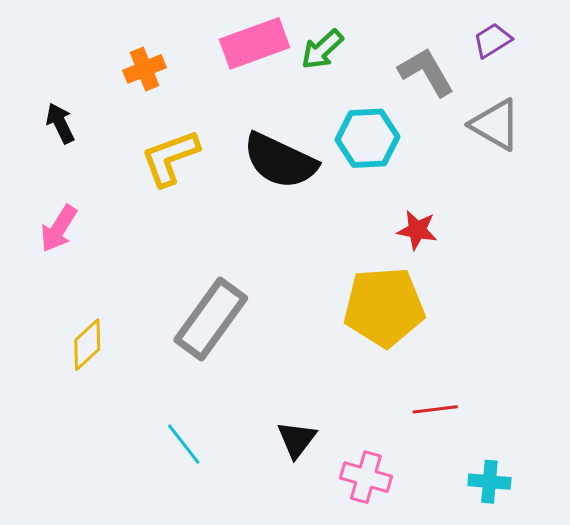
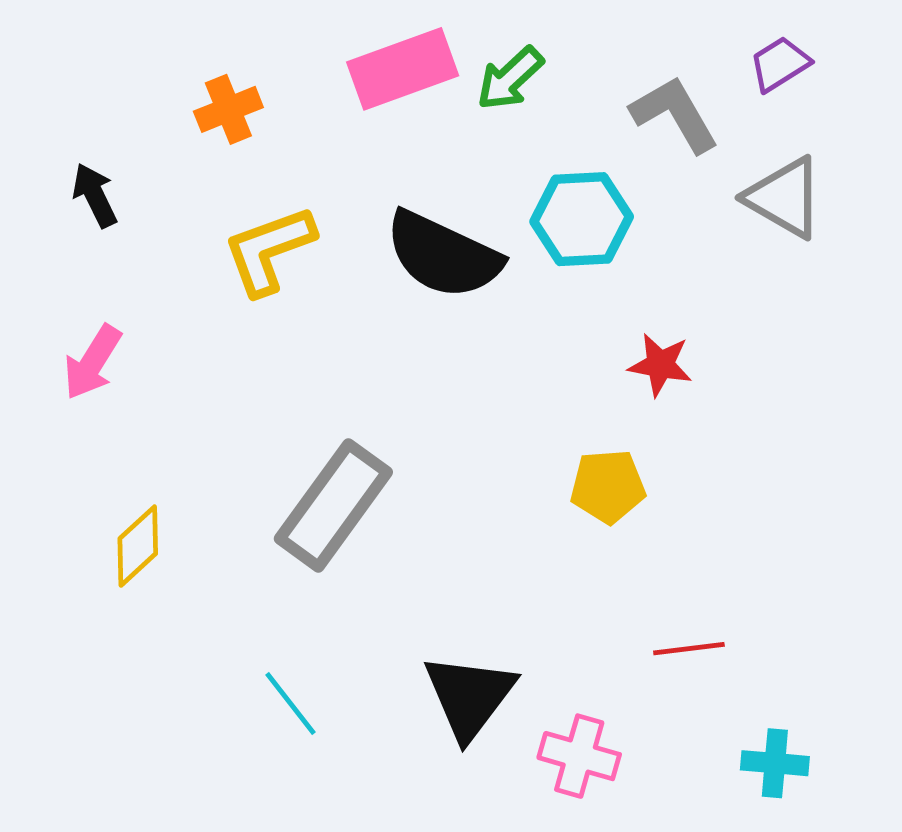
yellow pentagon: (384, 307) -> (608, 486), size x0.6
black triangle: (297, 439) -> (469, 696), size x1.5

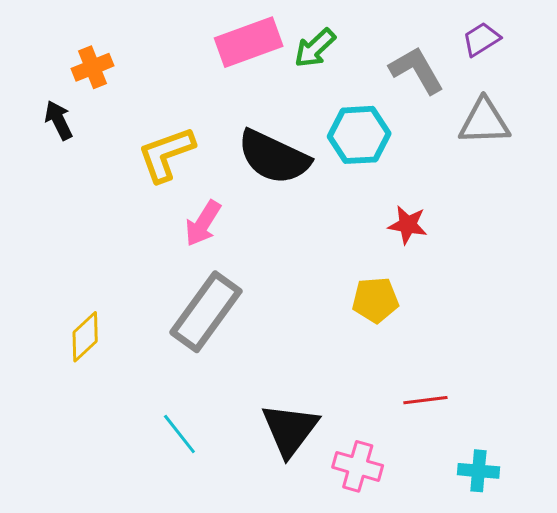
orange cross: (228, 109) -> (92, 67), moved
gray triangle: (784, 198) -> (484, 122), turned -32
pink arrow: (92, 362) -> (203, 223), moved

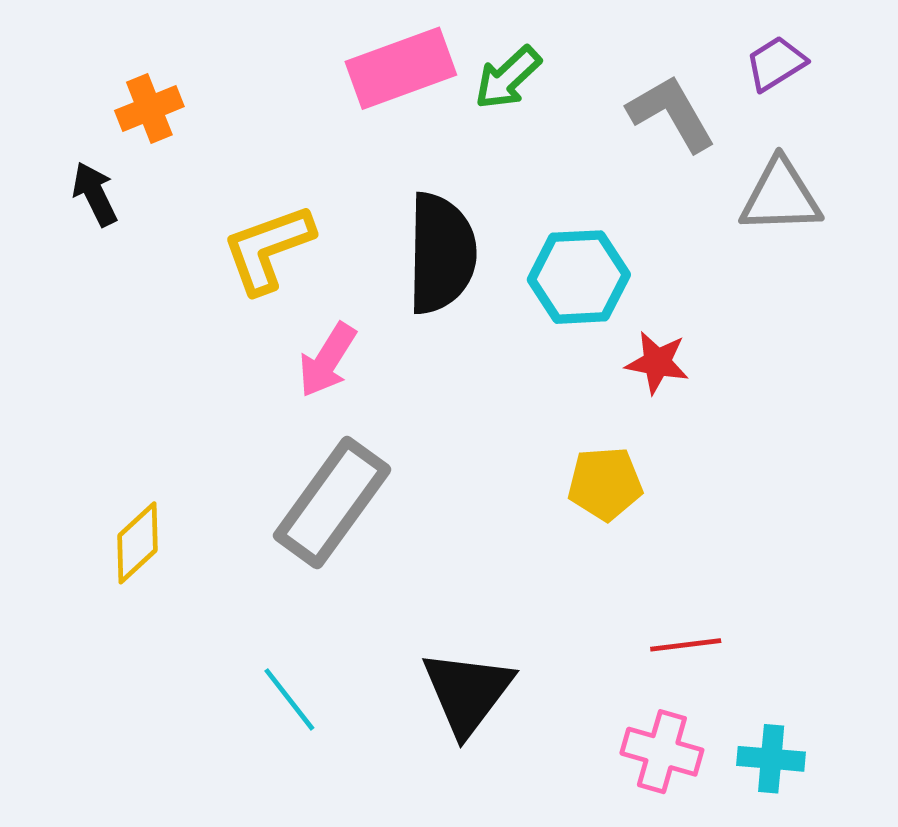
cyan hexagon: (359, 135) -> (579, 277), moved
black semicircle: (274, 157) -> (441, 253), turned -114
pink cross: (358, 466) -> (662, 752), moved

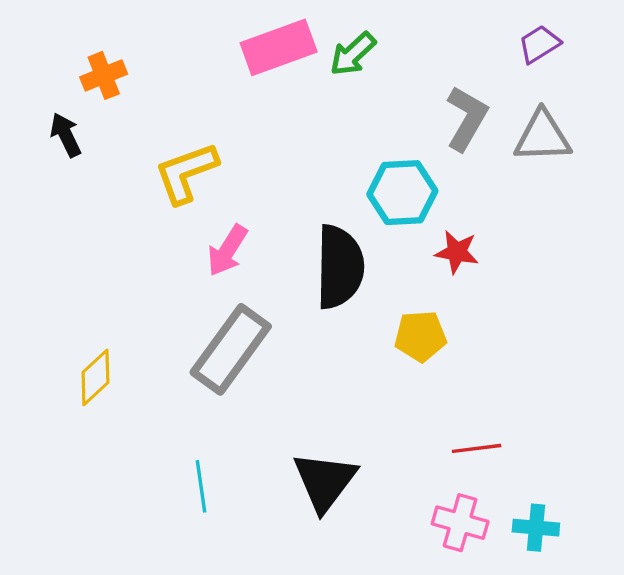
gray L-shape: (671, 113) -> (467, 118), moved, turned 60
black semicircle: (441, 253) -> (340, 267), moved
cyan line: (289, 699) -> (201, 486), turned 30

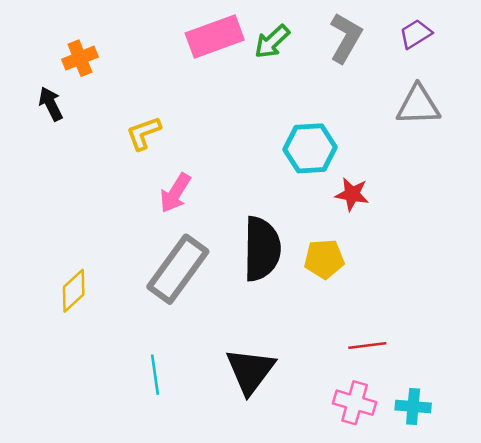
gray L-shape: (467, 118) -> (346, 38), moved
yellow L-shape: (186, 173) -> (144, 133), size x0.7
black semicircle: (340, 267) -> (262, 249), moved

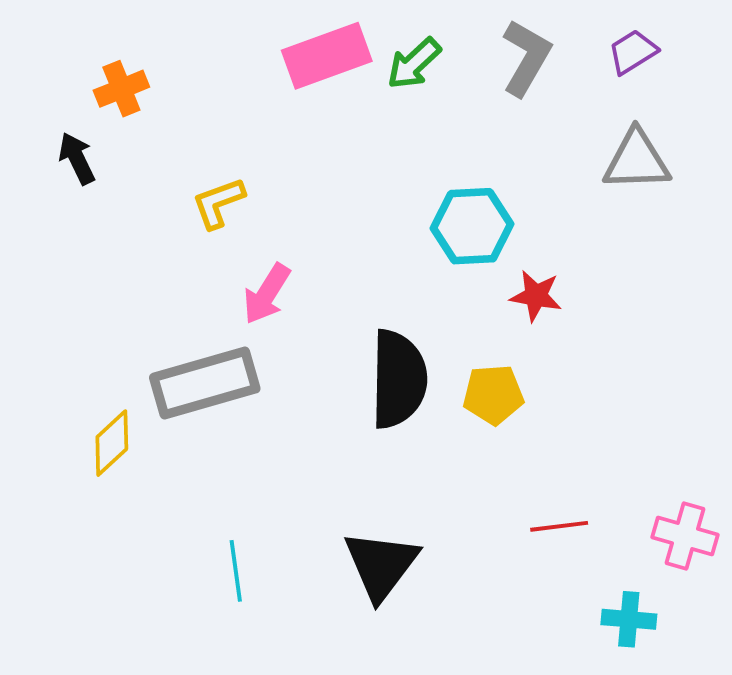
gray rectangle: (178, 269) -> (205, 383), moved, turned 38
pink cross: (355, 403) -> (685, 536), moved

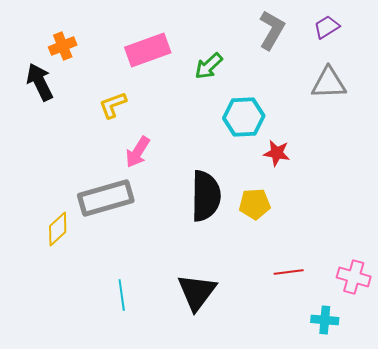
pink rectangle: (327, 56) -> (148, 50), moved
green arrow: (414, 63) -> (209, 66), moved
black arrow: (77, 158) -> (40, 82), size x1.4

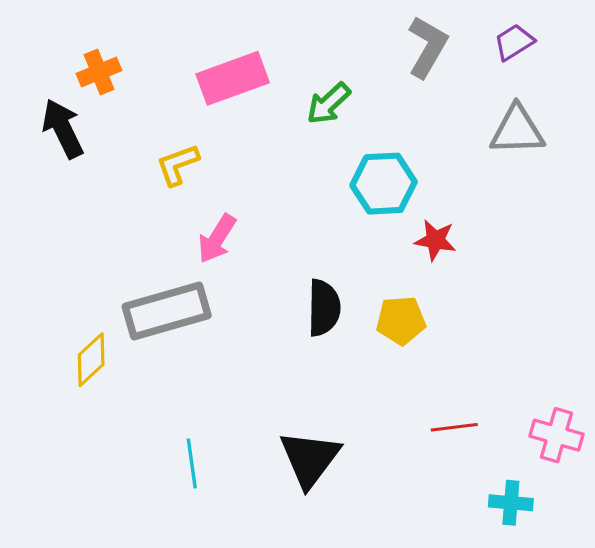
black semicircle: (206, 196) -> (324, 308), size x0.7

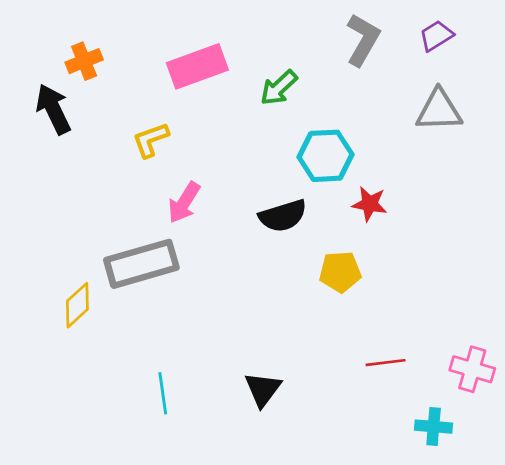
black semicircle: (324, 308) -> (283, 216), moved, turned 72
black triangle: (310, 459) -> (263, 389), size x0.7

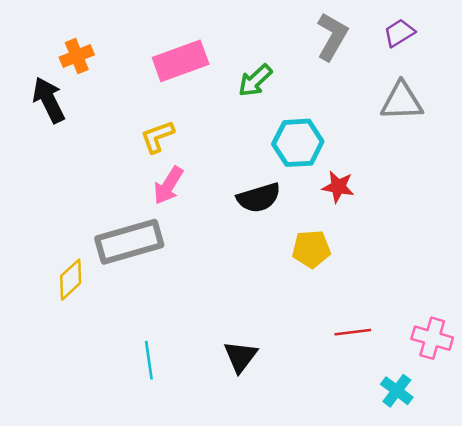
yellow L-shape: (151, 140) -> (157, 137), moved
cyan cross: (434, 427) -> (397, 391), turned 32

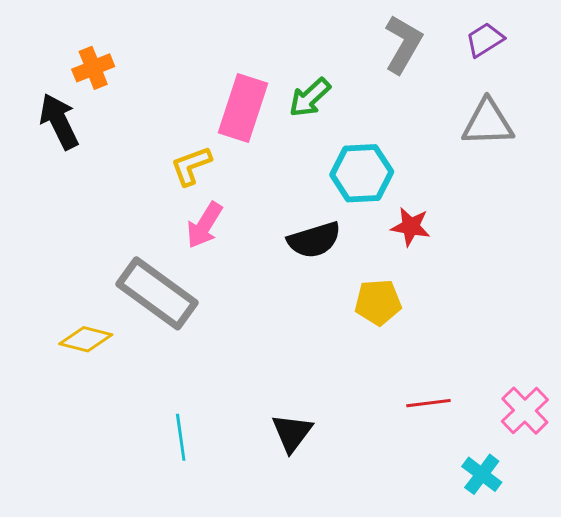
pink rectangle: (181, 61) -> (243, 108), moved, turned -52
gray rectangle: (129, 242) -> (157, 293), turned 52
yellow diamond: (71, 280) -> (86, 339), turned 57
pink cross: (432, 338) -> (525, 411), turned 30

